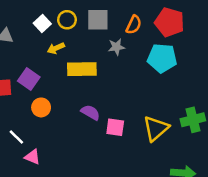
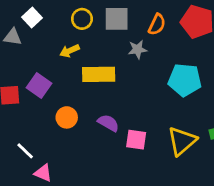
white square: (42, 23) -> (32, 18), moved
cyan pentagon: (162, 58) -> (185, 80), moved
orange circle: (41, 107) -> (67, 117), moved

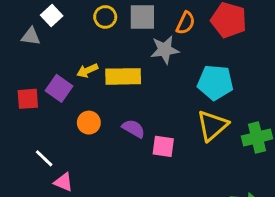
gray star: (137, 49) -> (165, 50), size x1.4
yellow arrow: (69, 51) -> (87, 71), moved
yellow triangle: (182, 141) -> (212, 126), moved

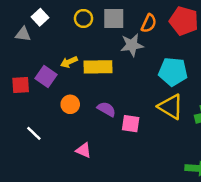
yellow triangle: (212, 126) -> (171, 107), turned -48
pink triangle: (64, 182) -> (83, 150), moved

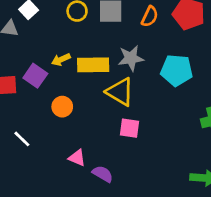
gray star: (132, 45) -> (131, 58), moved
yellow triangle: (171, 107) -> (120, 92), moved
purple semicircle: (106, 109) -> (103, 174), moved

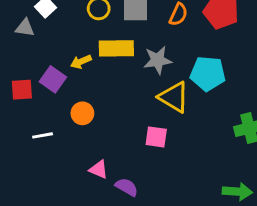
yellow rectangle: (93, 65) -> (116, 48), moved
yellow triangle: (120, 92) -> (174, 97), moved
white line: (22, 139) -> (43, 135), moved, turned -54

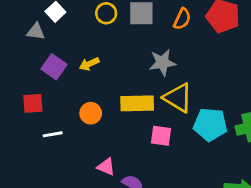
yellow rectangle: (116, 48) -> (137, 103), moved
cyan pentagon: (208, 73) -> (210, 124), moved
purple square: (53, 79) -> (54, 67), moved
red square: (22, 90) -> (33, 103), moved

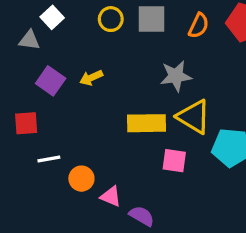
orange circle: (91, 113) -> (81, 179), moved

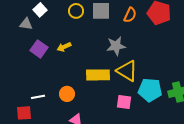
red square: (26, 123) -> (24, 113), moved
pink square: (174, 161) -> (124, 102), moved
orange circle: (81, 179) -> (67, 94), moved

